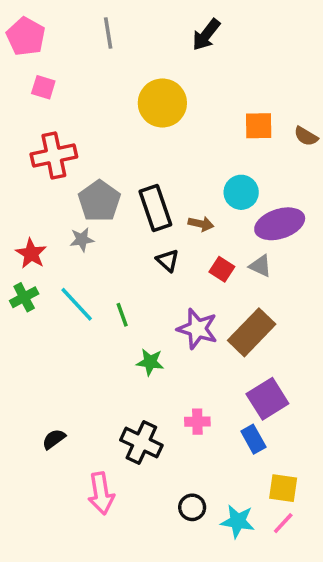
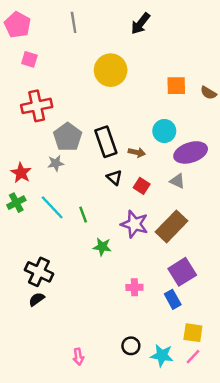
red square: (222, 269) -> (142, 186), moved
black cross: (141, 443) -> (39, 272), moved
pink arrow: (101, 493) -> (78, 357), moved, size x0.6

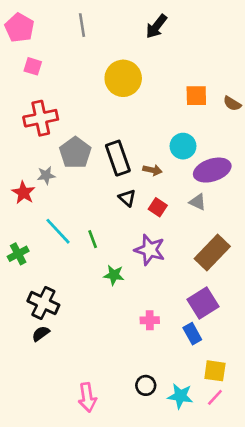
gray star: (56, 163) -> (46, 175), moved
green cross: (16, 203) -> (18, 254), moved
brown rectangle: (171, 226) -> (212, 252), moved
pink arrow: (78, 357) -> (87, 397), size x1.5

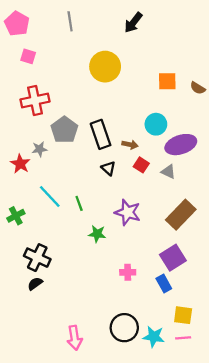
red square: (158, 207) -> (141, 165), moved
black circle: (146, 385) -> (124, 328), size x1.6
pink line: (215, 397) -> (183, 338), turned 42

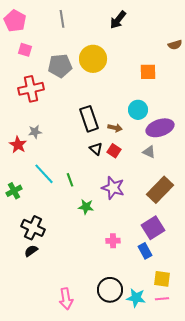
brown semicircle: (198, 88) -> (175, 45), moved, turned -48
gray pentagon: (64, 130) -> (60, 66), moved, turned 30
red square: (141, 165) -> (114, 151), moved

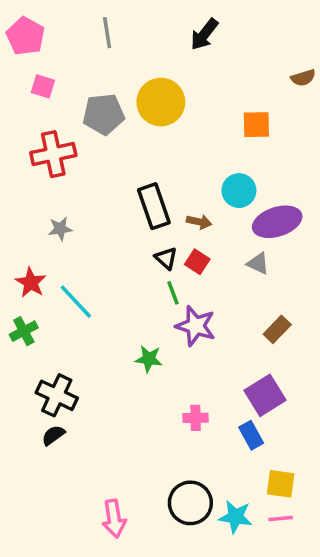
red star: (18, 145) -> (31, 283), moved
green line: (70, 180) -> (173, 293), moved
brown rectangle: (160, 190) -> (277, 329), size x0.6

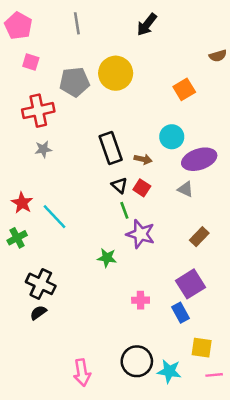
orange square: (256, 125) -> (184, 89), turned -30
gray star: (60, 229) -> (43, 149), moved
pink line: (281, 519) -> (214, 375), moved

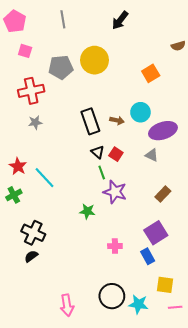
brown arrow: (143, 159) -> (117, 120), moved

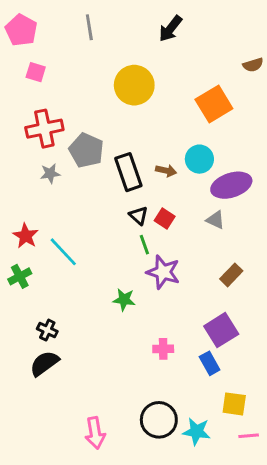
gray pentagon: (61, 67) -> (86, 150), moved, turned 30
orange square: (151, 73) -> (214, 104), size x1.4
black cross: (33, 233) -> (47, 330), size x0.6
black semicircle: (31, 256) -> (44, 363), size x1.5

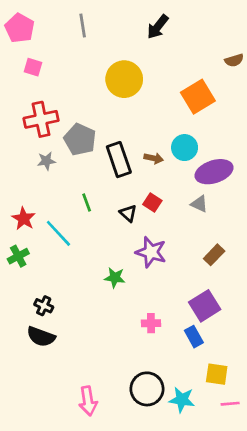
black triangle: (139, 216) -> (128, 213), moved
green line: (144, 245) -> (87, 203), moved
black semicircle: (44, 363) -> (41, 337), turned -124

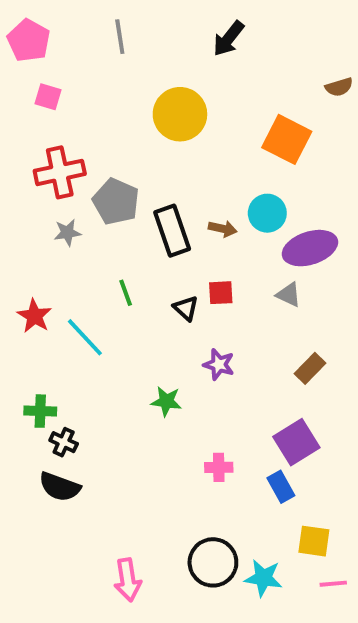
orange square: (198, 97) -> (287, 139), turned -32
red square: (152, 203) -> (221, 293), turned -36
purple star: (151, 252) -> (219, 364), size x0.7
green cross: (18, 256) -> (40, 411), moved, turned 30

